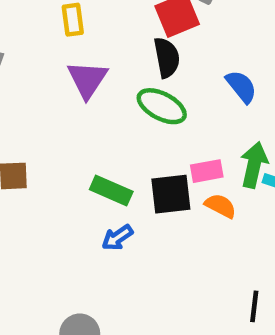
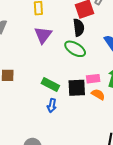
blue arrow: (117, 238) -> (52, 106), turned -48

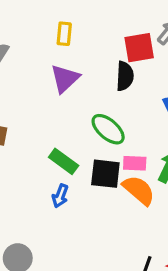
green ellipse: (75, 49) -> (108, 129), moved
orange semicircle: (98, 94) -> (139, 190), size x1.5

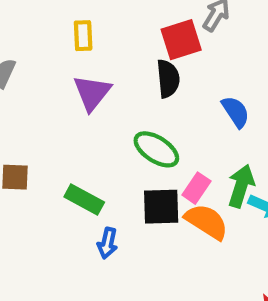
green rectangle: (64, 161) -> (84, 200), moved
pink rectangle: (135, 163) -> (196, 188), turned -50

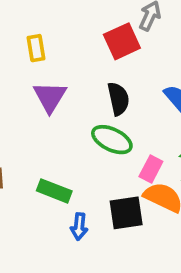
black semicircle: (168, 79) -> (118, 99), moved
black square: (161, 207) -> (126, 213), moved

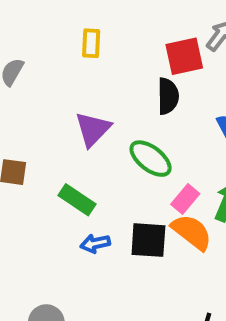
purple triangle: (50, 97) -> (93, 129), moved
black semicircle: (118, 99) -> (168, 96), moved
blue arrow: (79, 227) -> (95, 244), turned 60

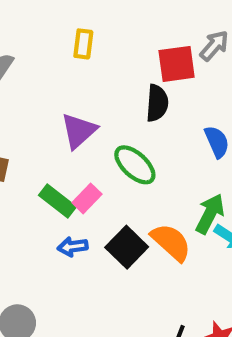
pink rectangle: (185, 199) -> (87, 198), moved
black square: (148, 240) -> (127, 247), turned 36

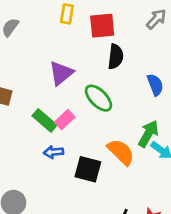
red square: (177, 64) -> (102, 26), moved
black square: (127, 247) -> (88, 169), moved, turned -32

